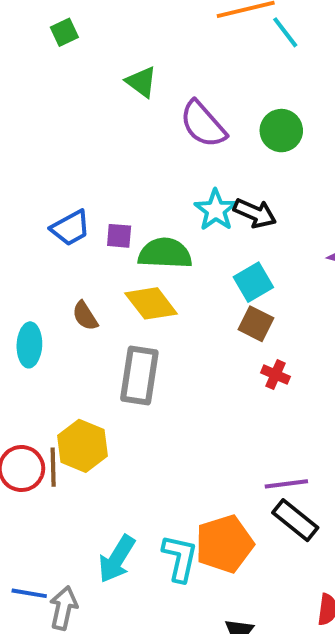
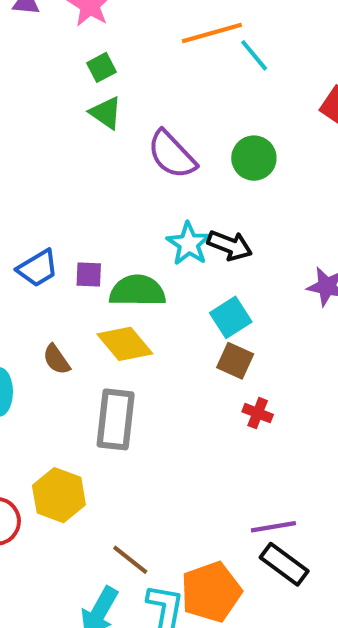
green square: (64, 32) -> (102, 67), moved
brown line: (53, 467) -> (130, 560), moved, turned -48

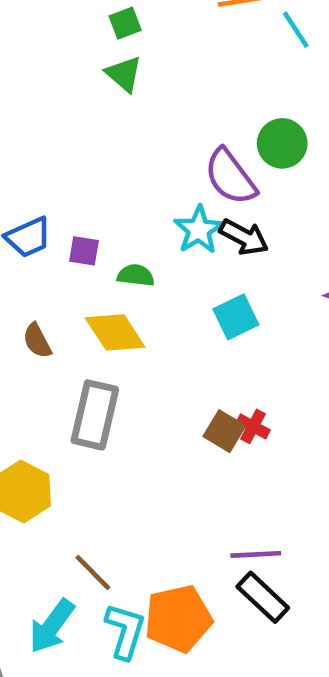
purple semicircle: (172, 155) -> (230, 177), moved
green semicircle: (137, 291) -> (136, 275), size x0.6
brown square: (235, 361) -> (224, 431), moved

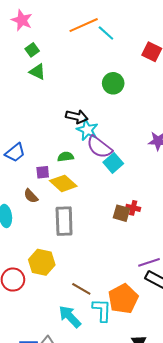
purple semicircle: (230, 177) -> (99, 147), moved
black arrow: (244, 237) -> (77, 117), moved
purple square: (84, 251) -> (43, 172), moved
cyan arrow: (52, 626) -> (70, 317), turned 115

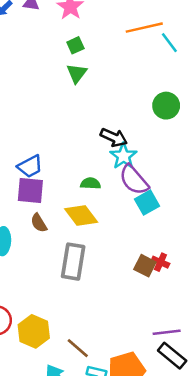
green triangle: (37, 72) -> (77, 73), turned 30
purple square: (43, 172) -> (30, 191), moved, size x1.6
yellow hexagon: (42, 262) -> (34, 331), moved

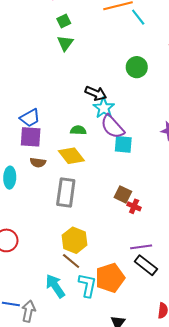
cyan square: (147, 203) -> (123, 144), turned 36
brown semicircle: (39, 223) -> (38, 162), turned -49
red cross: (160, 262) -> (134, 206), moved
yellow hexagon: (34, 331) -> (75, 240), moved

